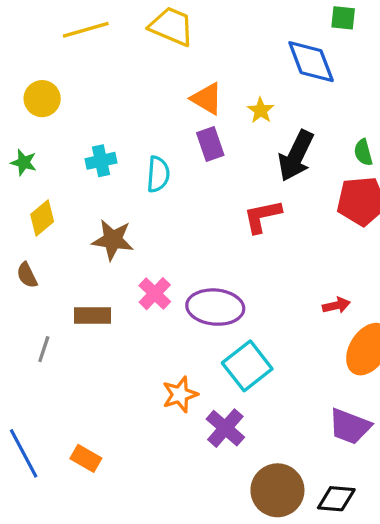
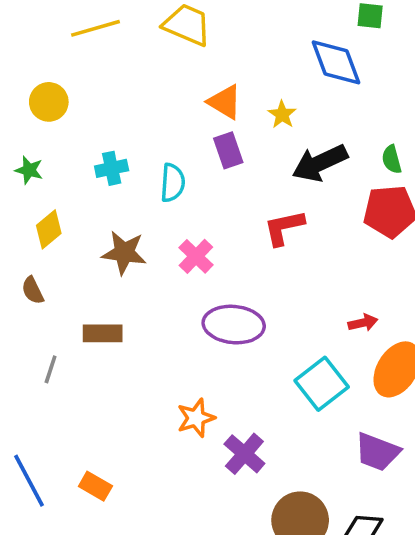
black arrow: (296, 156) -> (320, 163), turned 39
pink cross: (155, 294) -> (196, 256), moved
cyan square: (247, 366) -> (322, 384), moved

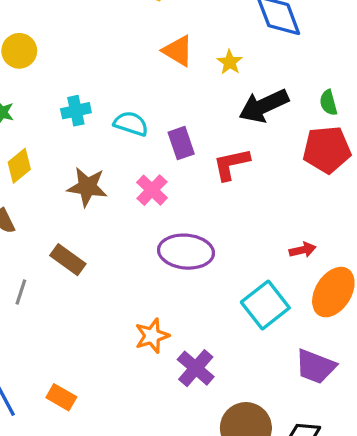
purple rectangle: (228, 150) -> (181, 143), moved
cyan semicircle: (173, 183) -> (131, 124), turned -76
brown rectangle: (103, 333) -> (68, 260), turned 36

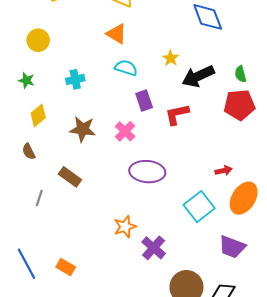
orange triangle: (178, 51) -> (117, 34), moved
yellow star: (230, 62) -> (171, 58), moved
cyan semicircle: (131, 124) -> (126, 68), moved

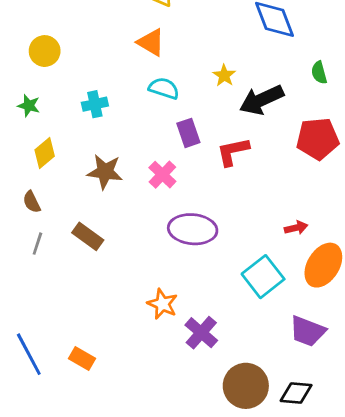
green semicircle: (240, 74) -> (319, 73), moved
gray line: (39, 198) -> (37, 244), moved
orange star: (125, 227) -> (162, 304), turned -30

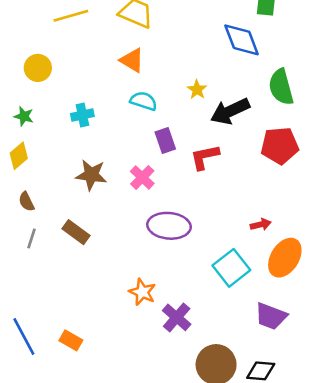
green semicircle: (319, 73) -> (281, 87), size x1.8
yellow diamond: (45, 153) -> (19, 156), moved

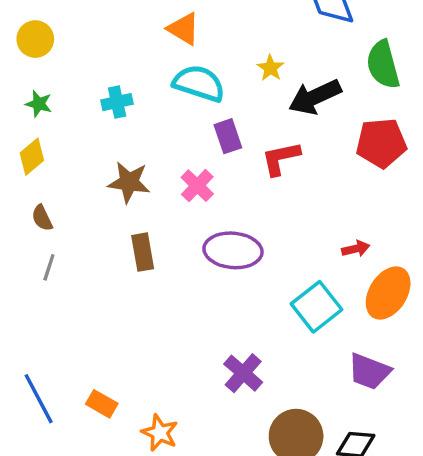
yellow circle: (38, 68) -> (35, 39), moved
cyan semicircle: (144, 101) -> (199, 83), size x1.4
brown rectangle: (76, 232) -> (143, 252), moved, turned 44
orange star: (142, 292) -> (160, 433), moved

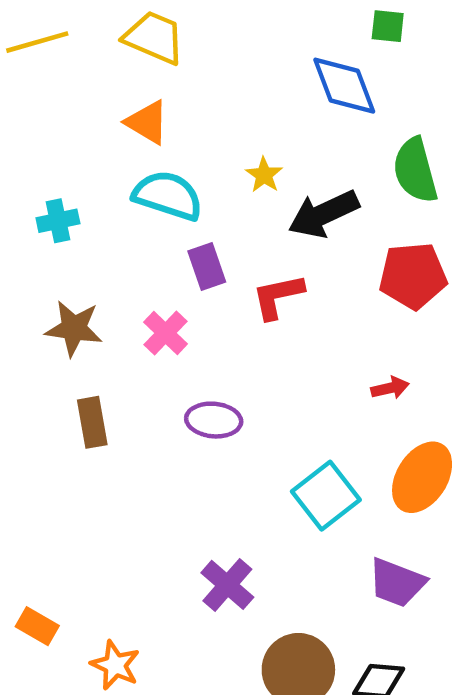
red arrow: (356, 249) -> (390, 388), moved
purple ellipse: (233, 250) -> (214, 420), size x0.7

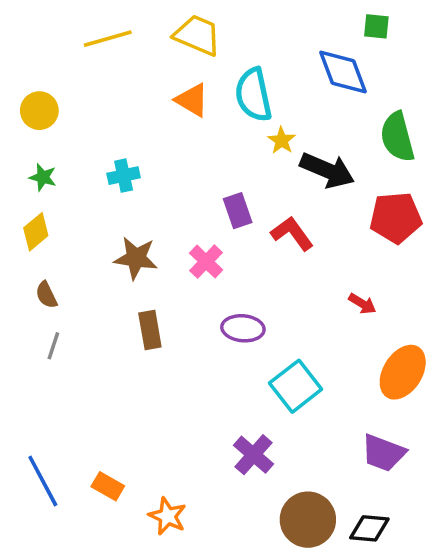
cyan semicircle: (168, 196) -> (253, 95), moved, turned -120
black arrow: (324, 214) -> (327, 170), turned -132
red L-shape: (278, 296) -> (292, 233), turned 66
red arrow: (390, 388) -> (362, 304), moved, turned 44
cyan square: (326, 496) -> (296, 386), moved

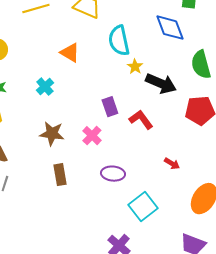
orange triangle: (192, 100) -> (70, 53), moved
cyan cross: (124, 176) -> (45, 87), turned -30
red arrow: (362, 304) -> (172, 164), moved

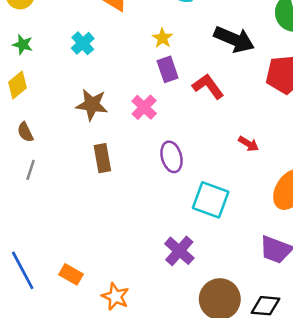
yellow star: (135, 67) -> (162, 38), moved
purple ellipse: (113, 174) -> (172, 157), turned 70
cyan square: (143, 207) -> (211, 200), turned -32

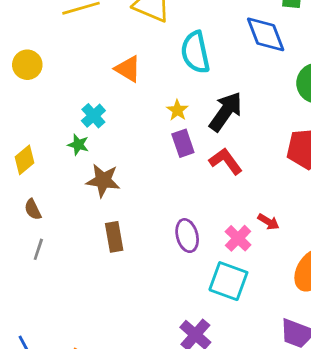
black arrow: (234, 39) -> (226, 112), moved, turned -78
green star: (23, 45) -> (78, 145), moved
pink cross: (144, 107) -> (238, 238), moved

